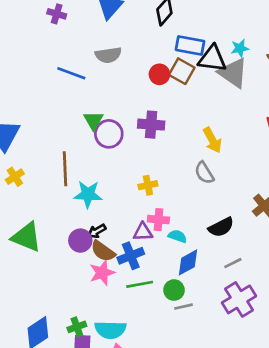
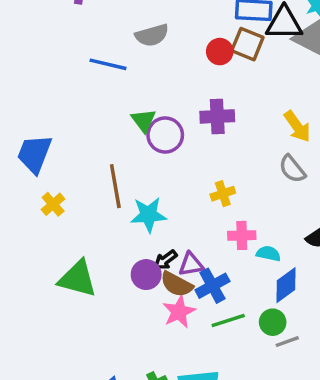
purple triangle: (143, 232) -> (191, 264), moved

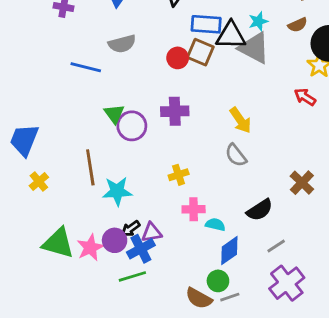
brown semicircle: (177, 284) -> (199, 298), moved
blue cross: (212, 286) -> (141, 249), moved
pink star: (179, 312) -> (90, 248), moved
green line: (228, 320) -> (132, 276), moved

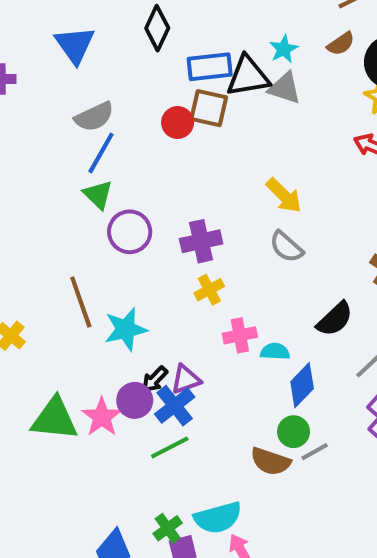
gray triangle: (254, 48) -> (285, 88), size x0.7
blue line: (86, 67) -> (101, 153), moved, turned -64
purple cross: (175, 111) -> (201, 241), moved
green triangle: (114, 114) -> (98, 195), moved

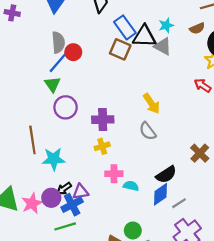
blue rectangle: (210, 67) -> (125, 27), turned 50
gray semicircle: (94, 117) -> (58, 42), turned -80
red circle: (178, 122) -> (73, 52), moved
blue diamond: (302, 385) -> (161, 194), moved

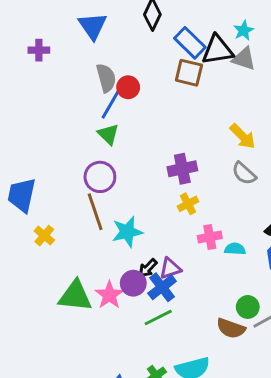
purple circle: (66, 107) -> (100, 177), moved

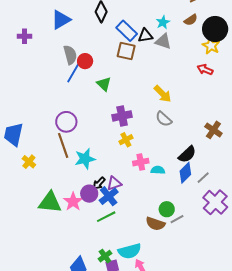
blue triangle: (93, 26) -> (61, 20), turned 35
black triangle: (218, 50) -> (145, 36), size x0.7
green triangle: (108, 134) -> (104, 84), moved

